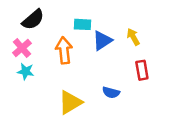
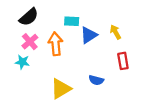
pink cross: (22, 48) -> (30, 42), moved

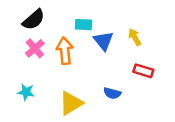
blue triangle: (89, 35) -> (103, 41), turned -36
red rectangle: (123, 61) -> (143, 71), turned -63
cyan star: (22, 62) -> (26, 92), moved

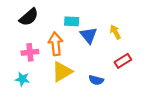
pink cross: (35, 48) -> (30, 52), moved, turned 35
red rectangle: (143, 71) -> (123, 61), turned -49
yellow triangle: (71, 103) -> (62, 72), moved

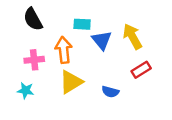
black semicircle: (29, 17) -> (33, 19), turned 102
yellow arrow: (115, 32) -> (132, 36), size x1.5

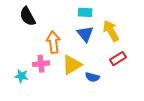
cyan rectangle: (82, 24) -> (85, 12), moved
pink cross: (34, 60) -> (41, 64), moved
yellow triangle: (71, 82) -> (72, 65), moved

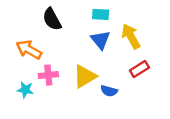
black semicircle: (28, 16) -> (52, 19), moved
orange arrow: (53, 42) -> (29, 50), moved, turned -55

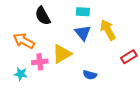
red rectangle: (139, 69) -> (129, 57), moved
yellow triangle: (85, 76) -> (62, 54), moved

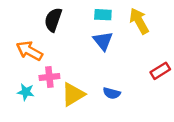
black semicircle: (43, 16) -> (53, 20), turned 48
yellow arrow: (108, 30) -> (139, 21), moved
yellow triangle: (62, 54) -> (73, 94), moved

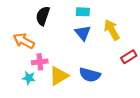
yellow arrow: (139, 21) -> (112, 30), moved
cyan star: (26, 92) -> (29, 78), moved
blue semicircle: (112, 93) -> (90, 75), size x1.5

